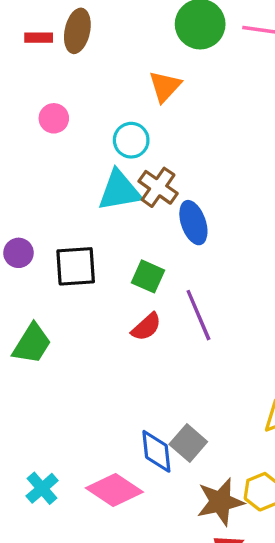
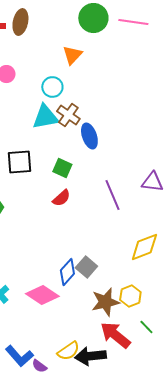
purple line: (198, 315) -> (112, 195), moved
blue diamond: (156, 451) -> (67, 272), turned 48

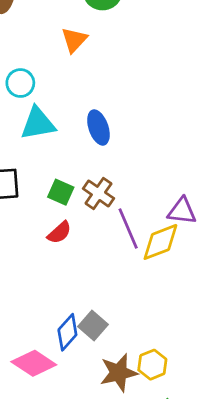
cyan circle: (52, 87) -> (20, 83), moved
brown cross: (68, 115) -> (98, 193), moved
blue ellipse: (89, 136) -> (98, 127), moved
yellow diamond: (144, 247) -> (160, 242), moved

